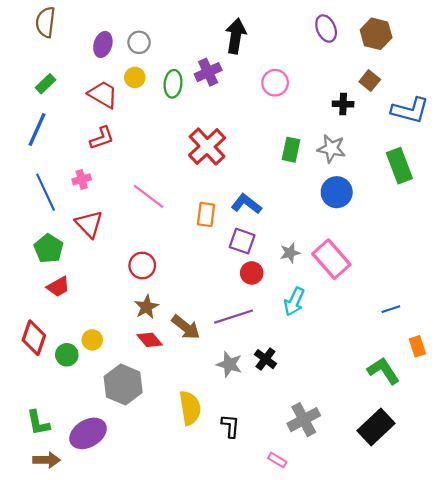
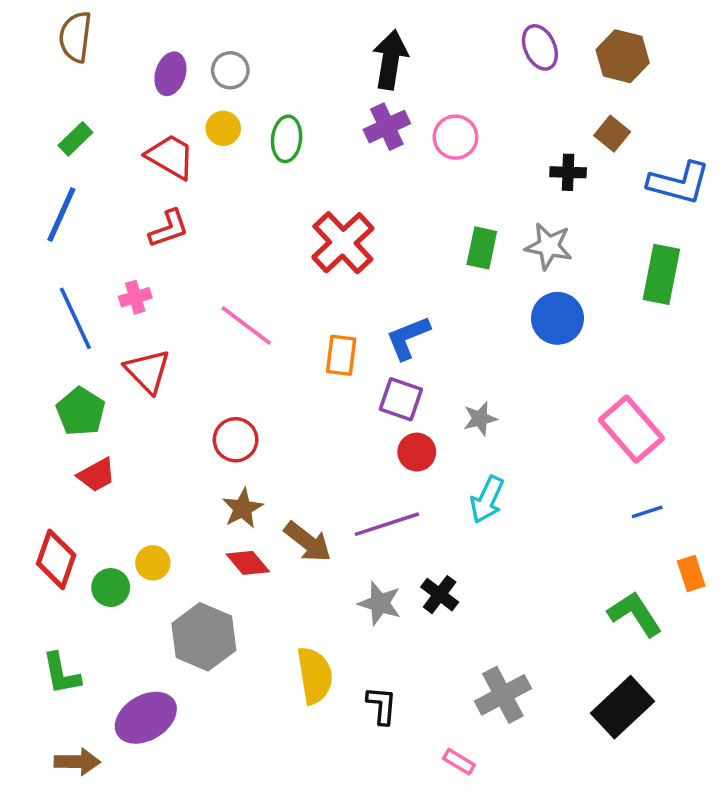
purple cross: (208, 72) -> (387, 127), moved
green rectangle: (399, 166) -> (661, 274), turned 32
blue L-shape: (246, 204) -> (408, 338), turned -60
pink rectangle: (331, 259) -> (631, 429), moved
green L-shape: (38, 423) -> (61, 674), moved

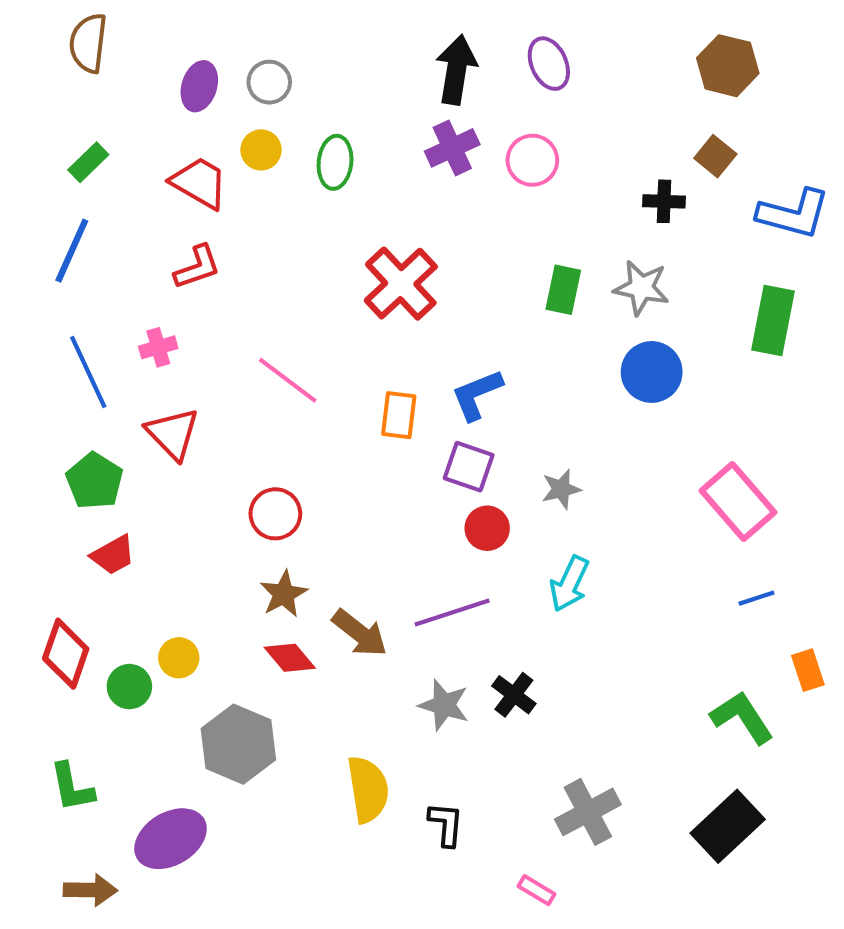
purple ellipse: (540, 47) -> (549, 64), moved

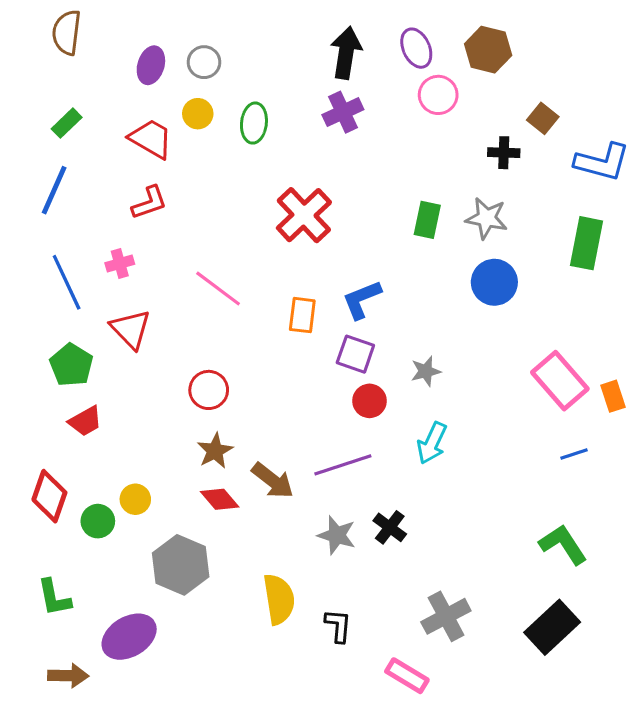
brown hexagon: (728, 66) -> (488, 50), moved
pink circle: (532, 160) -> (438, 95), moved
orange rectangle: (808, 670) -> (613, 396), moved
pink rectangle: (536, 890) -> (407, 676), size x1.5

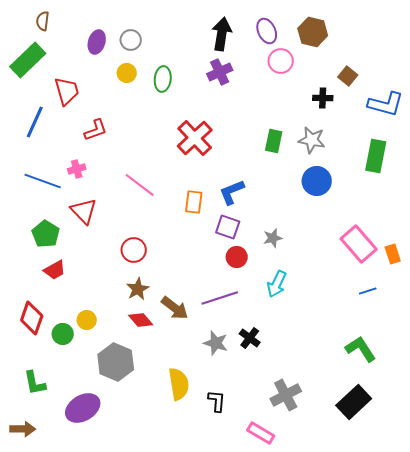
brown semicircle: (67, 32) -> (43, 21), size x0.7
green rectangle: (67, 123) -> (28, 60), moved, size x1.8
red trapezoid: (151, 139) -> (67, 91), moved, turned 44
blue line: (67, 282) -> (43, 181), turned -45
brown arrow: (68, 676) -> (23, 429), moved

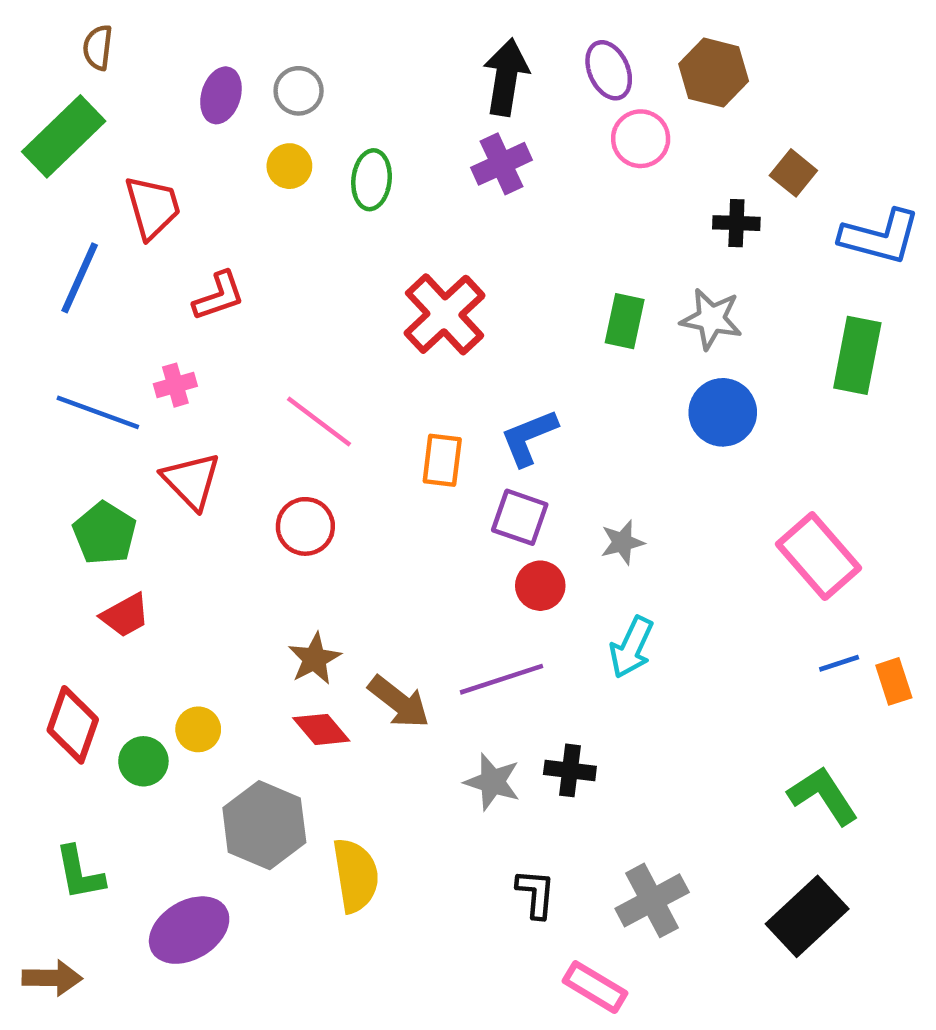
red circle: (134, 250) -> (305, 526), moved
orange rectangle: (393, 254) -> (894, 681), moved
black cross: (250, 338) -> (570, 770), turned -30
yellow semicircle: (179, 384) -> (356, 875), moved
black L-shape: (217, 401) -> (536, 894), moved

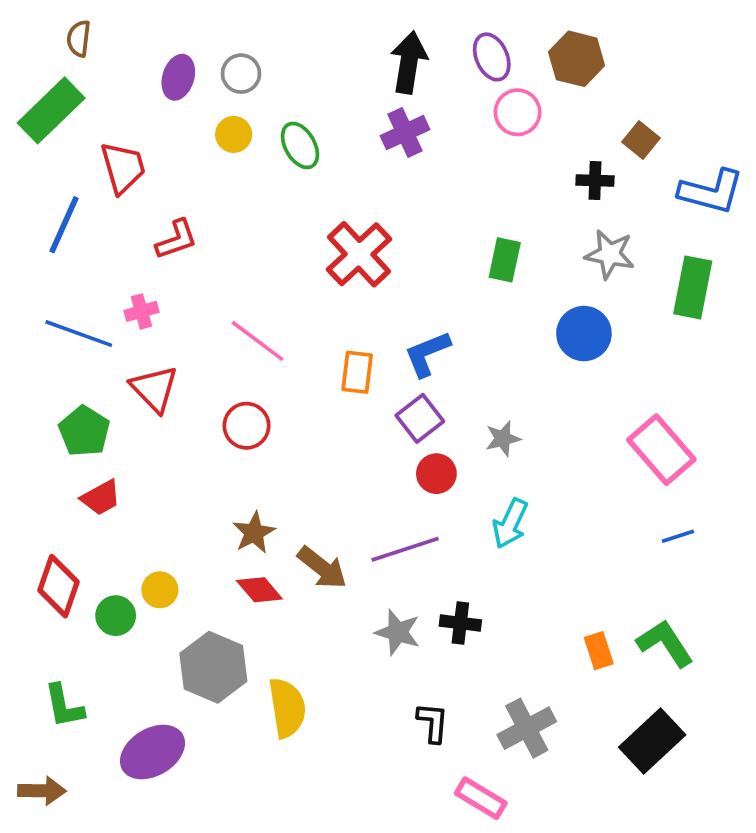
green ellipse: (372, 180) -> (300, 145), turned -36
gray star: (711, 319) -> (610, 254), moved
purple square: (520, 517) -> (420, 418), turned 33
orange rectangle: (894, 681) -> (599, 651), moved

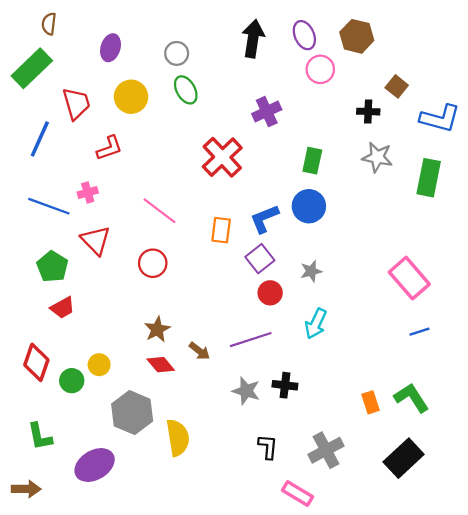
gray circle: (241, 74) -> (177, 53), moved
purple cross: (405, 133) -> (267, 112), moved
yellow circle: (234, 134) -> (131, 97), moved, size x1.5
blue circle: (584, 334) -> (309, 206), moved
brown arrow: (322, 568) -> (199, 351), size x0.7

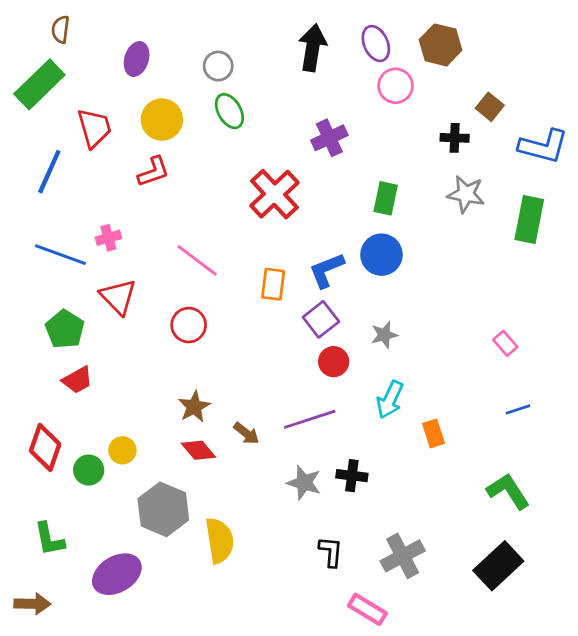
red L-shape: (109, 148) -> (153, 172), moved
pink rectangle: (409, 278) -> (505, 343), size x0.5
orange rectangle: (370, 402) -> (434, 433), moved

